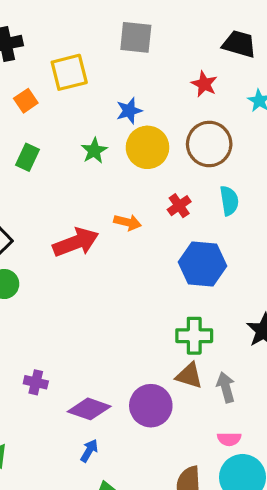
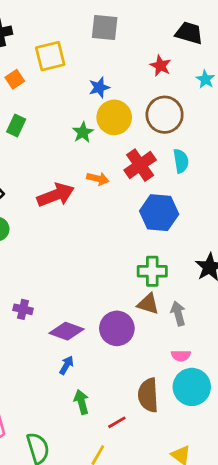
green star: (94, 151) -> (83, 132), moved
red cross: (179, 206) -> (140, 165), size x1.6

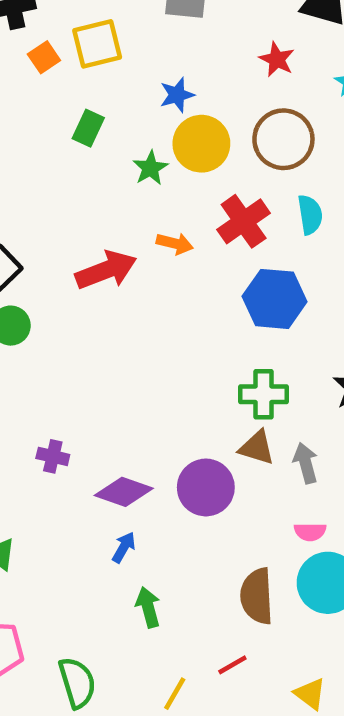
orange square: (15, 79) -> (44, 57), moved
green rectangle: (16, 126) -> (88, 128), moved
red line: (117, 422) -> (232, 665), moved

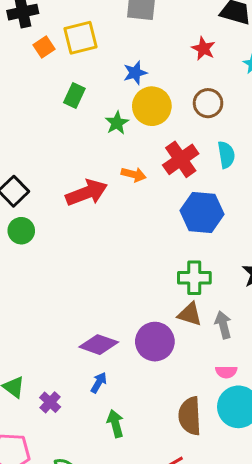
brown circle: (283, 139) -> (208, 103), size x0.7
purple cross: (53, 456) -> (50, 402), moved, turned 30

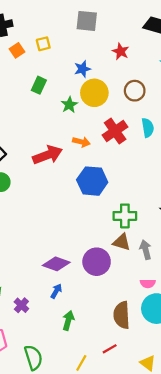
yellow square: (80, 38) -> (43, 44), size x0.6
red star: (203, 48) -> (121, 51), moved
blue hexagon: (202, 212) -> (92, 181), moved
green arrow: (115, 424) -> (68, 321), turned 30

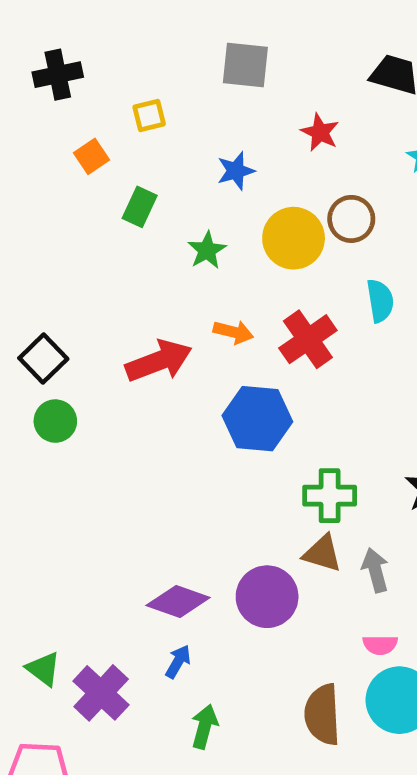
orange square: (17, 50) -> (91, 156), moved
yellow circle: (94, 93) -> (294, 238), moved
red cross: (115, 131) -> (308, 339), moved
purple cross: (21, 305) -> (101, 693), size x1.6

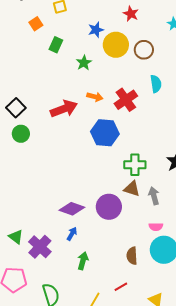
yellow circle: (294, 238) -> (116, 45), moved
brown semicircle: (322, 715) -> (132, 256), size x0.7

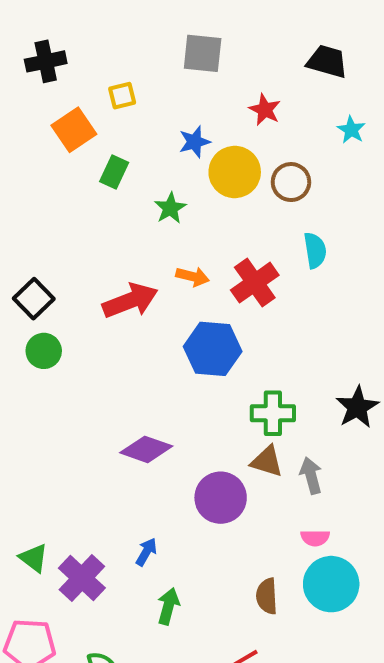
orange square: (36, 24) -> (74, 130), size x1.5
purple diamond: (72, 209) -> (146, 449), moved

